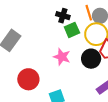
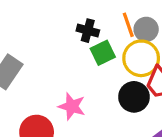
pink star: (62, 57) -> (72, 106), moved

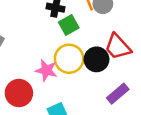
yellow circle: (141, 58) -> (69, 59), moved

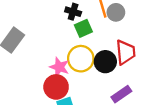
red trapezoid: (118, 47) -> (126, 52), turned -148
red circle: (19, 93) -> (56, 87), moved

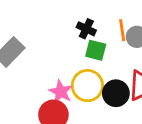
green square: (83, 28) -> (96, 50), turned 30

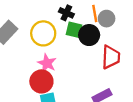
yellow circle: (87, 86) -> (43, 33), moved
black circle: (116, 93) -> (89, 35), moved

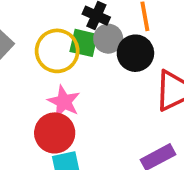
gray circle: (107, 19) -> (108, 39), moved
green square: (74, 30) -> (84, 43), moved

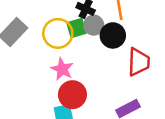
green square: (84, 43) -> (77, 28), turned -30
red circle: (55, 133) -> (72, 95), moved

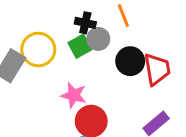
yellow circle: (58, 33) -> (38, 50), moved
black circle: (113, 35) -> (130, 61), moved

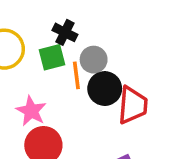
orange line: (123, 16) -> (76, 75), moved
gray circle: (98, 39) -> (94, 60), moved

